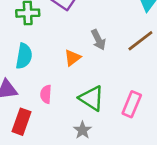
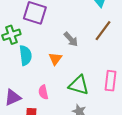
cyan semicircle: (24, 56) -> (25, 55), moved

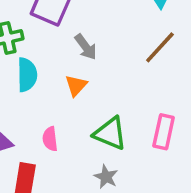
gray arrow: (71, 39) -> (86, 47), moved

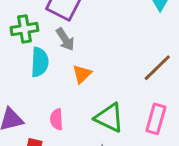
gray arrow: (86, 47) -> (65, 39), moved
brown line: (160, 47) -> (157, 68), moved

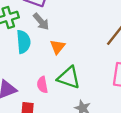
green triangle: (109, 118) -> (69, 78), moved

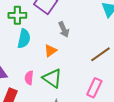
gray arrow: (41, 22) -> (64, 29), moved

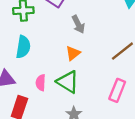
cyan semicircle: (24, 39) -> (23, 47), moved
orange triangle: (50, 51) -> (73, 53), moved

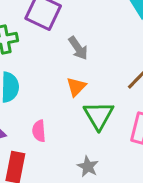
green triangle: (68, 82) -> (99, 115), moved, turned 35

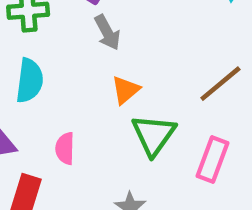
gray arrow: (78, 48) -> (107, 32), moved

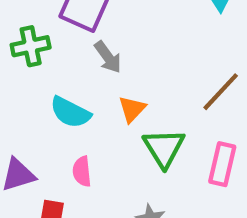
cyan semicircle: (30, 81) -> (70, 112), moved, turned 117

